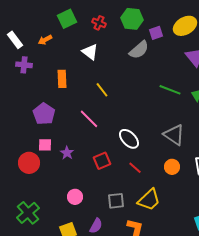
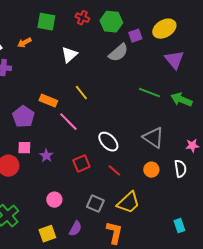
green square: (67, 19) -> (46, 22), turned 36
red cross: (99, 23) -> (82, 18), moved
white triangle: (90, 52) -> (69, 55), turned 42
orange rectangle: (62, 79) -> (48, 101), moved, turned -66
gray square: (116, 201) -> (95, 204), turned 30

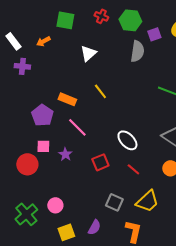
gray semicircle: (118, 53) -> (137, 51), turned -40
pink line: (68, 122) -> (77, 127), moved
pink circle: (54, 200) -> (55, 205), moved

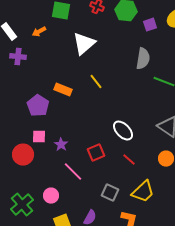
gray semicircle: (137, 51) -> (143, 59), moved
white triangle: (88, 53) -> (84, 44), size x1.4
pink line: (77, 127) -> (73, 172), moved

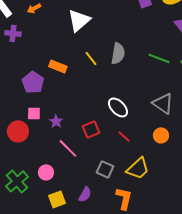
gray semicircle: (143, 59) -> (118, 53), moved

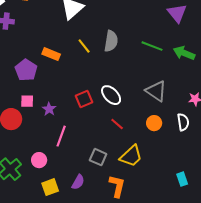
red square: (91, 129) -> (84, 99), moved
pink line: (68, 148) -> (61, 136), turned 65

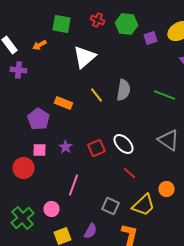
purple star: (49, 109) -> (66, 147), moved
orange circle: (154, 123) -> (166, 189), moved

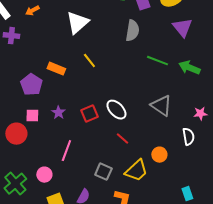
gray semicircle: (124, 90) -> (132, 31), moved

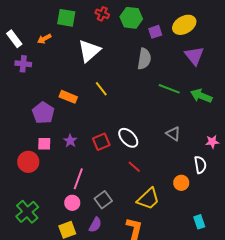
gray triangle: (161, 106) -> (173, 134), size x0.7
orange circle: (159, 155) -> (181, 183), moved
gray square: (103, 172) -> (103, 200), moved, turned 30
pink circle: (44, 175) -> (72, 203), moved

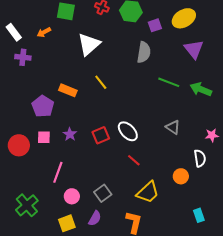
red circle: (28, 162) -> (19, 145), moved
pink line: (78, 179) -> (58, 172), moved

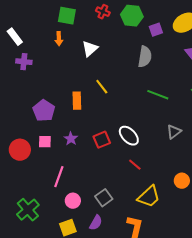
orange arrow: (44, 32) -> (59, 39), moved, turned -64
white triangle: (89, 44) -> (90, 49), size x0.7
green line: (169, 82) -> (158, 95), moved
orange rectangle: (68, 90) -> (77, 101), moved, turned 66
gray triangle: (173, 127) -> (174, 132), turned 49

